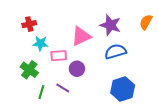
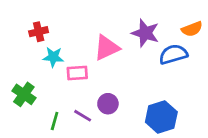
orange semicircle: (146, 22) -> (192, 29), turned -140
blue semicircle: (115, 51) -> (173, 54), moved
purple circle: (77, 69) -> (108, 104), moved
green cross: (29, 70) -> (24, 94), moved

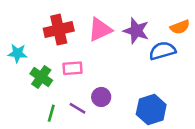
red cross: (39, 32) -> (59, 30), moved, size x1.6
pink triangle: (107, 48) -> (100, 30), moved
cyan star: (53, 57) -> (17, 53), moved
green cross: (24, 94) -> (41, 77), moved

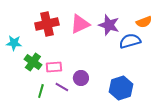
pink rectangle: (72, 68) -> (54, 67), moved

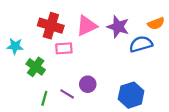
red cross: (47, 24) -> (51, 26), turned 30
pink rectangle: (54, 67) -> (64, 48), moved

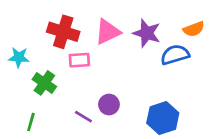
green line: (44, 98) -> (31, 122), moved

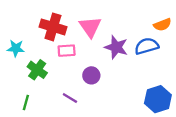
pink triangle: (108, 32) -> (90, 27), turned -40
purple star: (147, 33) -> (116, 47), moved
purple circle: (109, 105) -> (91, 75), moved
blue hexagon: (163, 118) -> (158, 99), moved

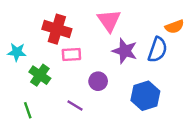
pink triangle: (90, 27) -> (109, 21), moved
blue semicircle: (147, 46) -> (158, 50), turned 125
blue hexagon: (158, 99) -> (145, 96), moved
green line: (26, 103) -> (28, 110), turned -35

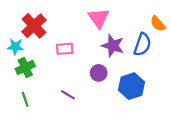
orange semicircle: (175, 27) -> (158, 24), turned 70
red cross: (57, 29) -> (34, 26), moved, turned 30
green cross: (40, 75) -> (25, 67), moved, turned 30
purple circle: (98, 81) -> (99, 73), moved

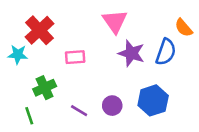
green cross: (25, 67) -> (45, 88), moved
purple circle: (99, 73) -> (112, 106), moved

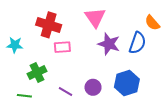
red cross: (39, 30) -> (49, 25), moved, turned -30
green line: (29, 116) -> (24, 96), turned -64

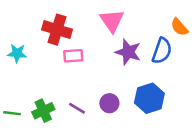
green cross: (37, 72) -> (43, 111), moved
green line: (24, 96) -> (12, 113), moved

